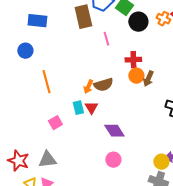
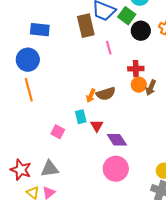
blue circle: (25, 51) -> (28, 60), size x1.5
orange line: (46, 82) -> (29, 90), moved
red triangle: (91, 108) -> (97, 126), moved
pink square: (55, 123) -> (58, 132), turned -32
pink circle: (113, 160) -> (116, 169), size x1.6

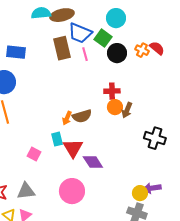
pink line: (109, 48) -> (85, 54), moved
red triangle: (97, 126) -> (73, 148), size x1.5
pink circle: (116, 169) -> (72, 191), moved

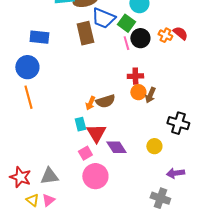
pink line: (85, 54) -> (126, 43), moved
pink square: (34, 154) -> (85, 153), moved, turned 32
yellow circle: (140, 193) -> (154, 146), moved

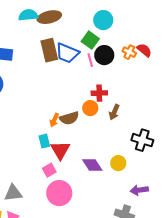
blue trapezoid: (103, 18) -> (67, 53), moved
orange circle: (138, 92) -> (90, 108), moved
purple diamond: (116, 147) -> (92, 165), moved

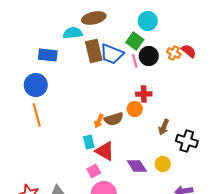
cyan semicircle: (28, 15) -> (73, 33), moved
brown arrow: (114, 112) -> (164, 127), moved
red triangle: (60, 150) -> (105, 151), turned -30

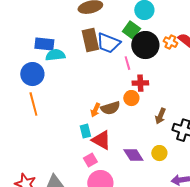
cyan semicircle: (73, 33) -> (55, 55), moved
black circle: (149, 56) -> (145, 45), size x1.4
pink line: (135, 61) -> (127, 63), moved

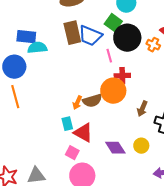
orange cross: (170, 42) -> (153, 45), moved
orange circle: (131, 98) -> (113, 91), size x1.6
pink square: (90, 160) -> (72, 153), turned -32

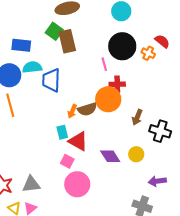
green square: (113, 23) -> (54, 31), moved
blue trapezoid: (90, 36) -> (51, 80), moved, turned 70
cyan semicircle: (37, 48) -> (32, 67), moved

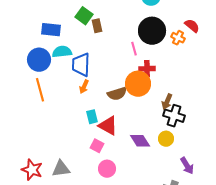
brown rectangle: (67, 41) -> (97, 26), size x0.6
orange arrow: (72, 111) -> (84, 87), moved
black cross: (160, 131) -> (174, 116), moved
purple arrow: (157, 181) -> (187, 166), turned -114
pink circle: (77, 184) -> (107, 169), size x0.7

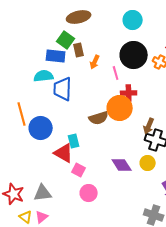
blue rectangle: (51, 30) -> (56, 56), moved
blue circle: (39, 60) -> (41, 128), moved
orange arrow: (84, 87) -> (95, 62), moved
red triangle: (108, 126) -> (64, 153), moved

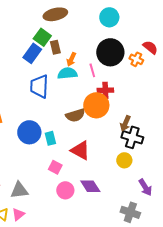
blue rectangle: (56, 56) -> (32, 53), turned -60
cyan semicircle: (44, 76) -> (67, 73), moved
blue circle: (41, 128) -> (29, 132), moved
red triangle: (64, 153) -> (80, 150), moved
purple diamond: (122, 165) -> (90, 186), moved

